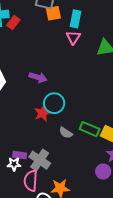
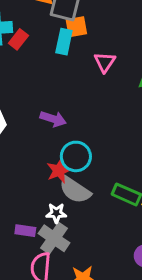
cyan rectangle: (75, 19) -> (64, 42), moved
gray semicircle: (66, 133) -> (75, 190), moved, size x1.6
white star: (14, 164) -> (56, 213), moved

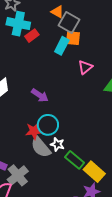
white star: (56, 213) -> (57, 144), moved

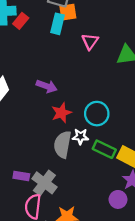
cyan circle: (48, 125) -> (97, 114), moved
red star: (34, 131) -> (61, 113), moved
gray semicircle: (41, 147) -> (63, 144), turned 65

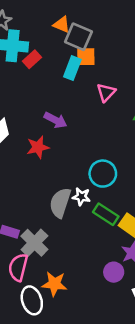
purple arrow: (47, 86) -> (56, 120), moved
red star: (61, 113) -> (38, 147), moved

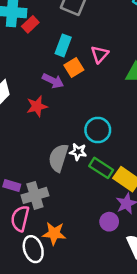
orange square: (86, 57) -> (74, 68), moved, turned -30
cyan rectangle: (72, 68) -> (63, 45), moved
gray cross: (34, 243) -> (35, 195), turned 30

